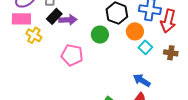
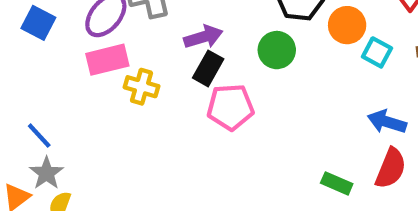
black rectangle: (54, 16) -> (208, 68), moved

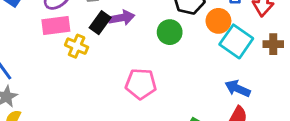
cyan square: (377, 52) -> (236, 41), size x1.6
black rectangle: (208, 68) -> (100, 23), moved
pink pentagon: (230, 107) -> (141, 84), moved

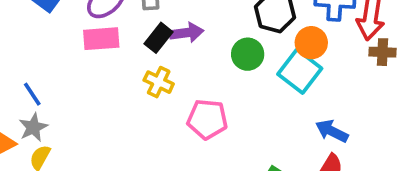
cyan square: (236, 41) -> (300, 71), moved
brown cross: (273, 44) -> (382, 52), moved
yellow cross: (77, 46) -> (159, 82), moved

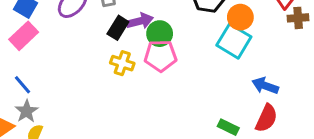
pink rectangle: (101, 39) -> (24, 36), moved, turned -32
green circle: (248, 54) -> (160, 34), moved
pink pentagon: (207, 119) -> (160, 56), moved

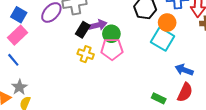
blue line: (23, 85) -> (13, 60), moved

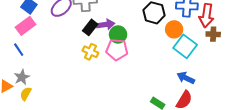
cyan square: (163, 39) -> (185, 46), moved

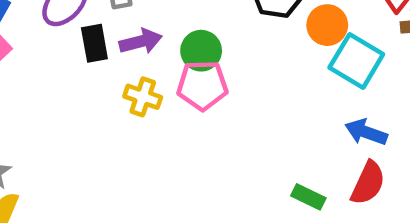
purple arrow: (106, 24) -> (141, 41), moved
black rectangle: (90, 27) -> (94, 43), moved, turned -42

